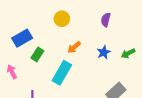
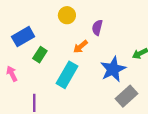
purple semicircle: (106, 20) -> (97, 28), moved
blue star: (104, 52) -> (113, 69), moved, size x1.6

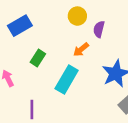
yellow circle: (67, 15) -> (77, 16), moved
blue rectangle: (23, 37) -> (20, 26), moved

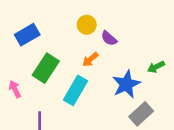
purple semicircle: (99, 29) -> (109, 38), turned -63
green rectangle: (38, 58) -> (46, 68), size x1.6

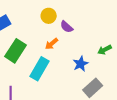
blue star: (126, 84) -> (81, 64), size x0.7

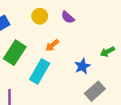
yellow circle: (49, 16) -> (40, 16), moved
purple semicircle: (67, 27) -> (68, 17), moved

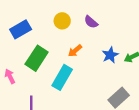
blue star: (82, 66) -> (110, 55), moved

